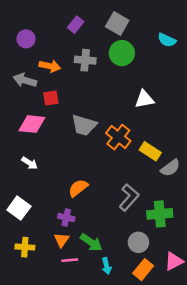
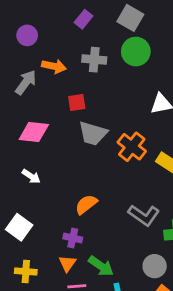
gray arrow: (25, 80) -> (26, 82), turned 110
red square: (51, 98) -> (77, 102), moved
gray L-shape: (129, 197) -> (144, 215), turned 84

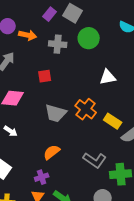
gray square: (130, 18) -> (73, 13), moved
orange arrow: (54, 66) -> (28, 35), moved
gray trapezoid: (93, 133) -> (56, 113), moved
purple cross: (73, 238) -> (42, 177), turned -32

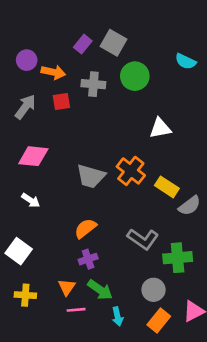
red square: (45, 76) -> (61, 101), moved
purple cross: (42, 177) -> (88, 259), moved

